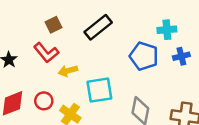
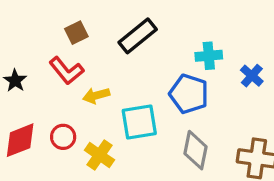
cyan cross: (167, 30) -> (209, 56), moved
blue pentagon: (144, 56) -> (189, 94), moved
blue cross: (181, 56) -> (252, 76), turned -35

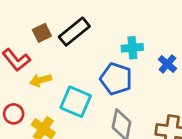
brown square: (76, 33) -> (42, 33), moved
cyan square: (139, 122) -> (76, 102), turned 32

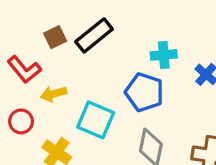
red circle: (14, 114) -> (21, 121), moved

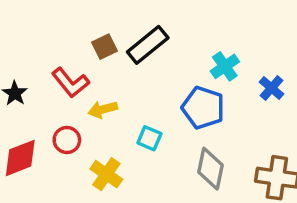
cyan cross: (164, 55) -> (225, 66), turned -30
cyan square: (96, 120) -> (149, 138), size x0.6

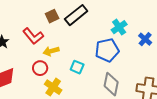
blue pentagon: (203, 108) -> (107, 50), turned -30
red circle: (67, 140) -> (40, 68), moved

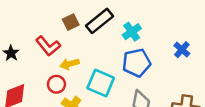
cyan cross: (119, 27) -> (132, 32), moved
cyan square: (77, 67) -> (101, 83), size x1.6

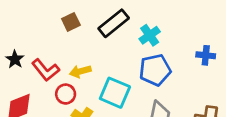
brown square: (71, 22) -> (71, 22), moved
red L-shape: (48, 46) -> (46, 70), moved
blue cross: (182, 50) -> (206, 55), turned -35

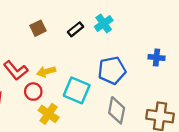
black rectangle: (114, 23) -> (76, 29), size x0.6
cyan cross: (150, 35) -> (104, 23), moved

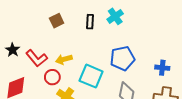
black rectangle: (76, 29) -> (90, 22), turned -48
blue cross: (156, 58) -> (162, 68), moved

